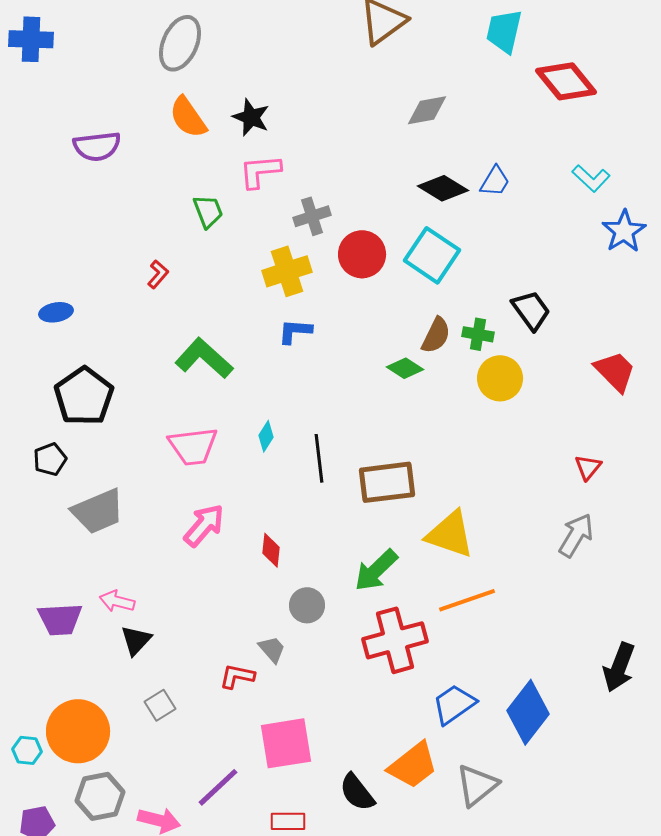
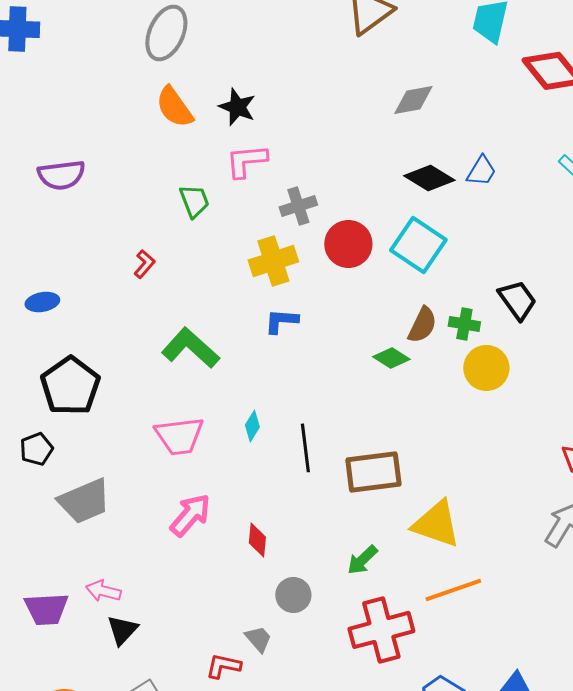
purple semicircle: (97, 146) -> (61, 175), moved
green arrow: (376, 570) -> (362, 560), size x0.7

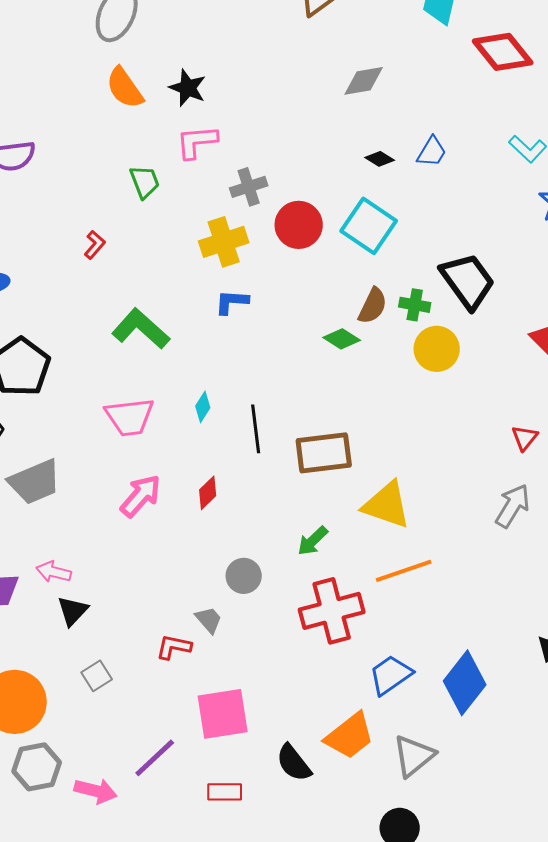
black diamond: (429, 178) -> (380, 159), size x0.6
black trapezoid: (517, 300) -> (468, 281), size x1.4
red diamond: (257, 540) -> (208, 493), moved, turned 40

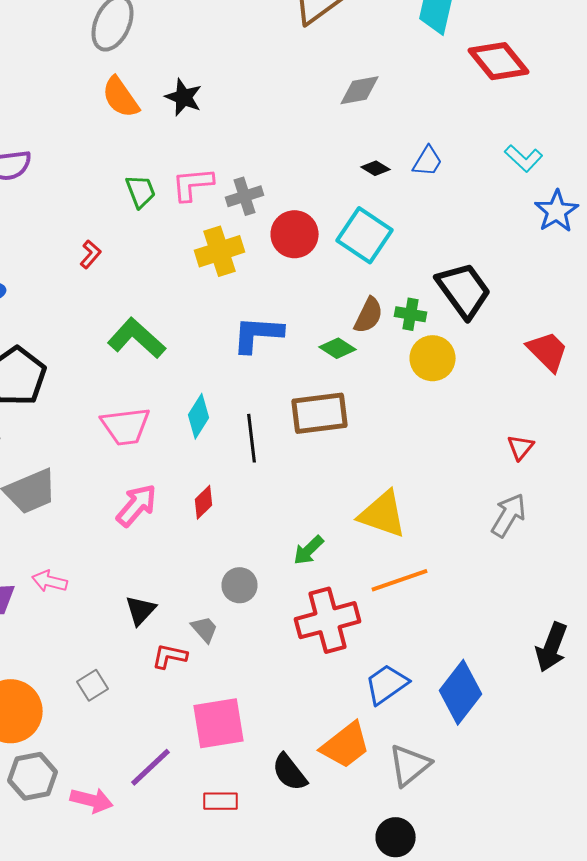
pink L-shape: (197, 142) -> (192, 184), moved
blue L-shape: (232, 302) -> (258, 334), moved, size x1.5
cyan diamond: (203, 407) -> (198, 416), size x1.4
brown rectangle: (324, 453) -> (320, 413), moved
black triangle: (73, 611) -> (140, 610), moved

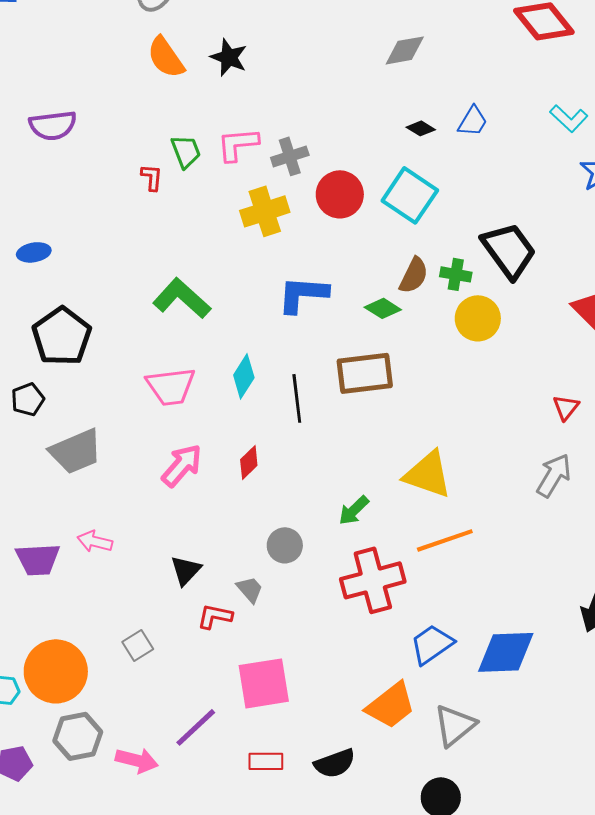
red L-shape: (90, 254) -> (152, 177), moved, turned -36
blue diamond: (460, 692) -> (506, 652), turned 50
black semicircle: (290, 772) -> (335, 763), moved, turned -72

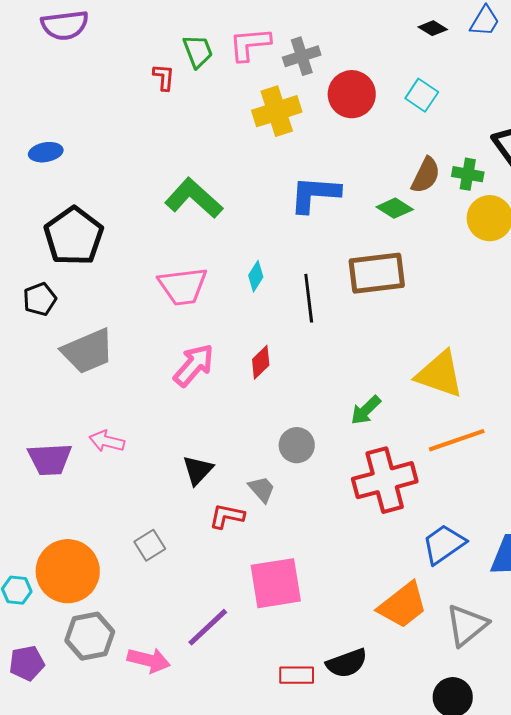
cyan square: (410, 195) -> (422, 95), size x0.6
cyan diamond: (244, 376) -> (256, 276), size x0.7
red rectangle: (266, 761) -> (297, 675), moved

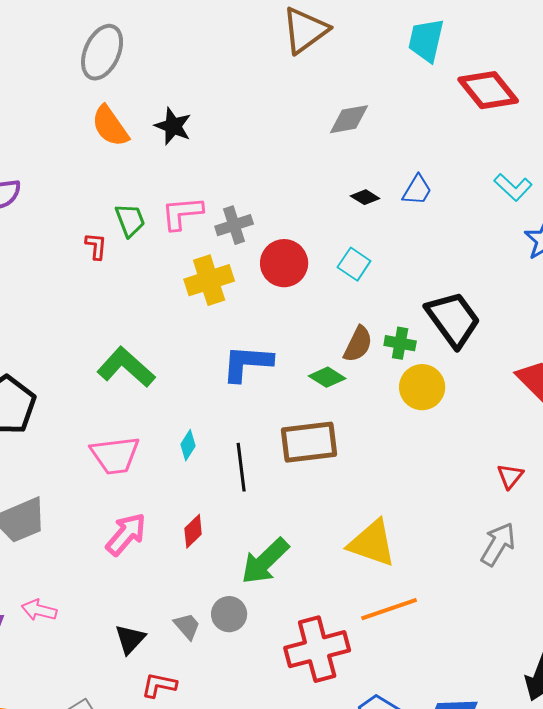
green arrow: (366, 410) -> (265, 561), moved, size x1.6
gray trapezoid: (262, 489) -> (187, 626), moved

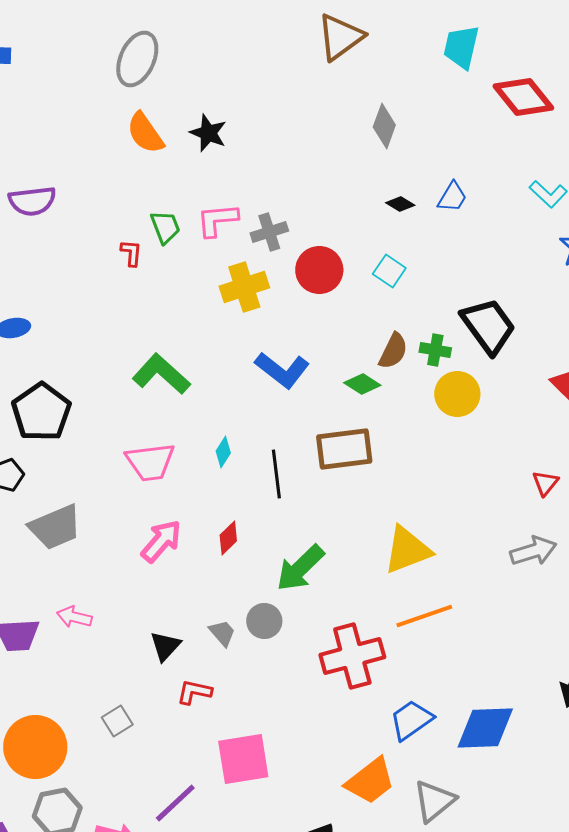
gray diamond: (349, 119) -> (384, 126), turned -60
blue L-shape: (247, 363) -> (282, 370), turned -146
yellow triangle: (372, 543) -> (407, 550), turned -40
gray arrow: (498, 544) -> (533, 551), turned 42

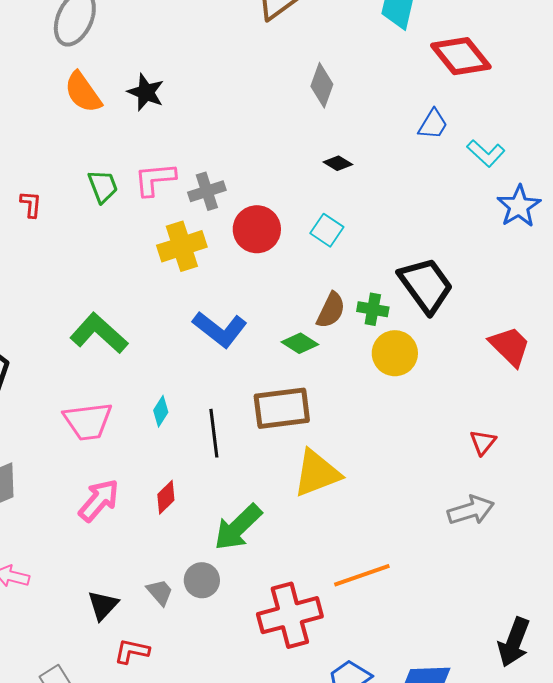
blue trapezoid: (452, 197) -> (433, 124), moved
red L-shape: (131, 253) -> (31, 204), moved
yellow triangle: (407, 550) -> (317, 473), moved

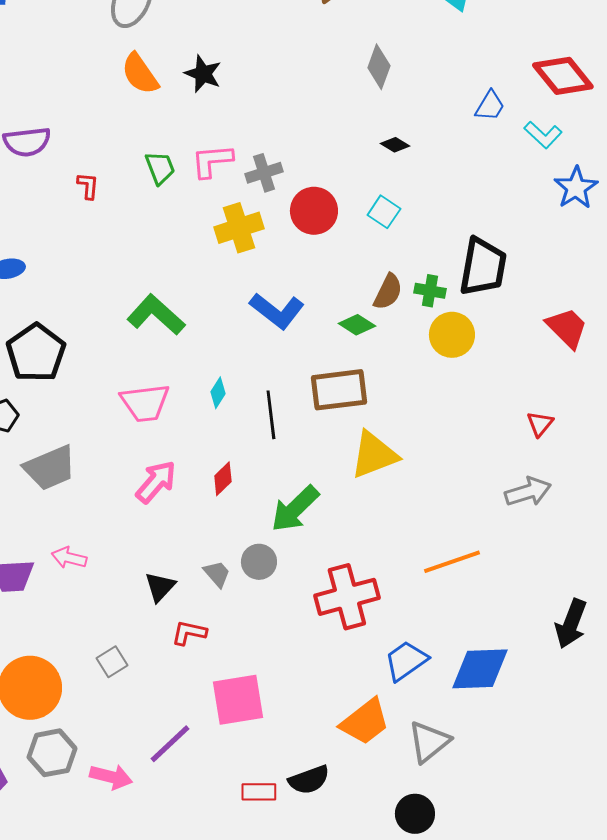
red diamond: (461, 56) -> (563, 76), moved
black trapezoid: (426, 285) -> (483, 267), turned 46
orange line: (362, 575) -> (452, 562), moved

